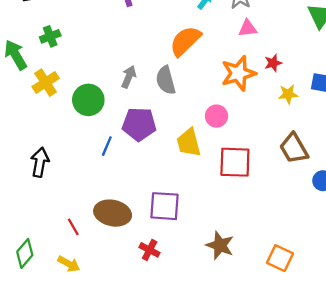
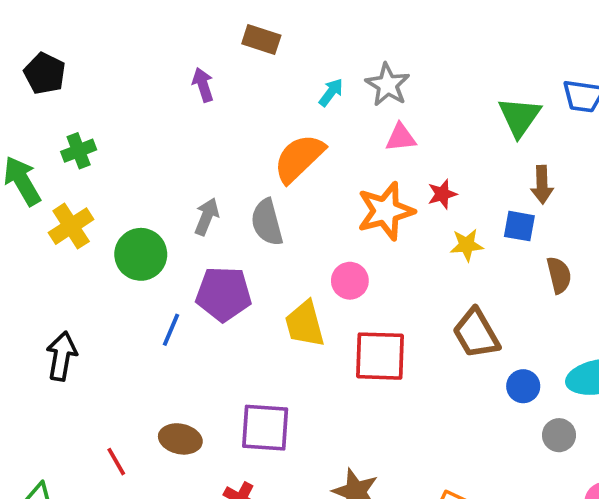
brown ellipse: (113, 213) -> (180, 439), size x0.7

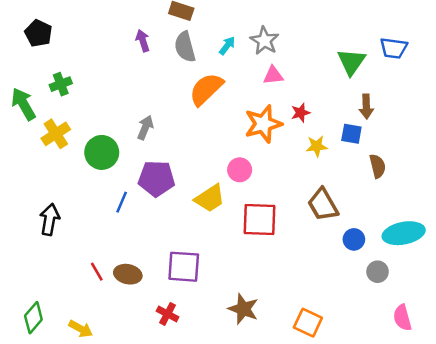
gray semicircle: (267, 222) -> (185, 47), moved
yellow trapezoid: (305, 324) -> (210, 198), turned -108
red line: (116, 462) -> (97, 272), moved

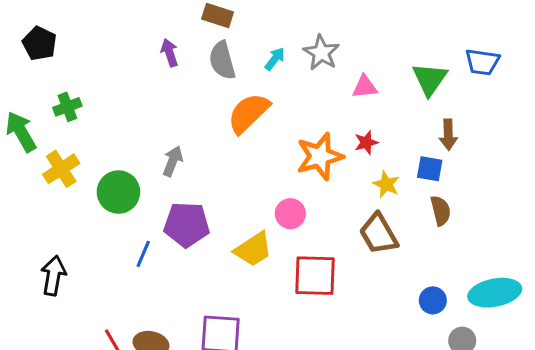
pink triangle: (273, 75) -> (365, 87), moved
yellow star: (317, 146) -> (386, 184), turned 30
brown semicircle: (377, 166) -> (441, 211), moved
brown trapezoid: (323, 205) -> (379, 234), moved

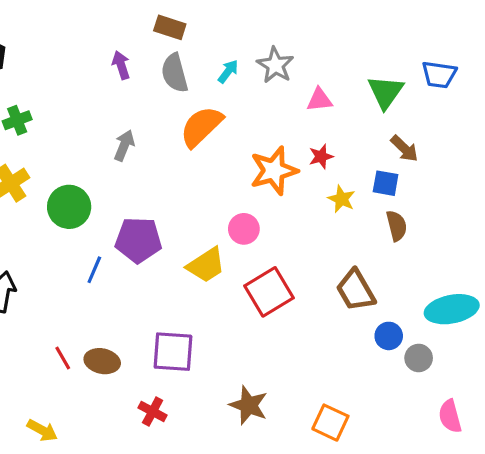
brown arrow: (448, 135) -> (404, 149), turned -44
gray arrow: (173, 161) -> (124, 145), moved
brown trapezoid: (379, 234) -> (356, 290), moved
red square: (315, 276) -> (269, 292), turned -33
blue circle: (433, 300) -> (389, 336), moved

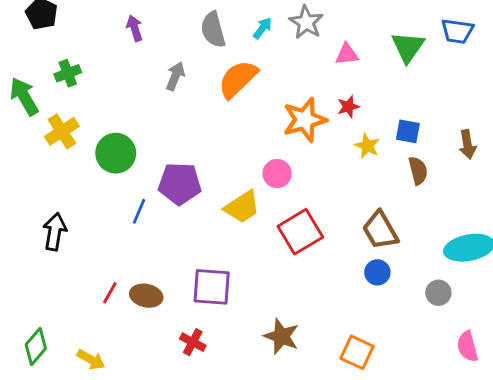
purple arrow: (121, 65) -> (135, 28), moved
gray arrow: (124, 145) -> (175, 76), moved
brown arrow: (404, 149) -> (467, 144), moved, turned 36
blue circle: (389, 336) -> (377, 272), moved
red line: (63, 358) -> (110, 293), turned 60

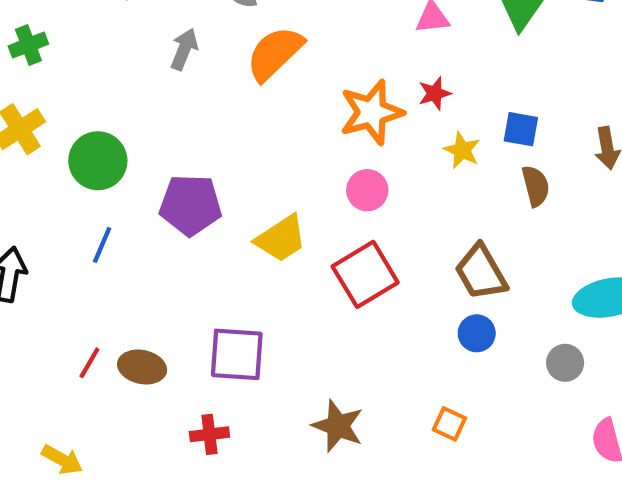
pink circle: (277, 174) -> (367, 190), moved
blue line: (139, 211) -> (102, 245), moved
red cross: (193, 342) -> (209, 434), turned -35
orange square: (357, 352) -> (449, 424), moved, size x0.7

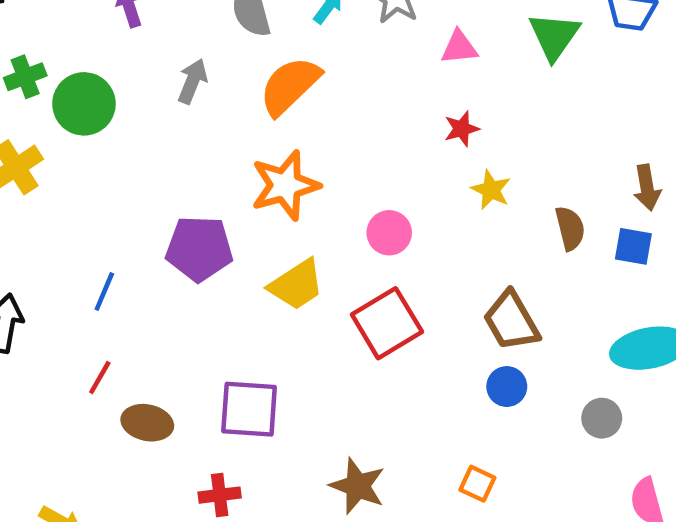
orange star: (371, 112) -> (285, 185), moved
blue square: (521, 129) -> (633, 246), moved
green circle: (98, 161) -> (84, 104), moved
red line: (89, 363) -> (100, 377), moved

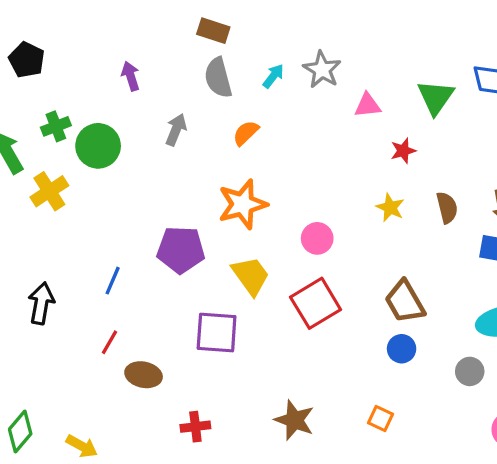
orange semicircle: (290, 86) -> (246, 133), size x0.6
red star: (462, 129) -> (403, 151), moved
brown semicircle: (570, 228) -> (447, 208), moved
yellow trapezoid: (296, 285) -> (251, 276), turned -93
purple square: (249, 409) -> (217, 333), moved

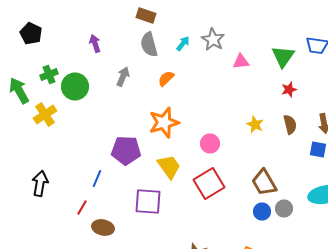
red star: (403, 151) -> (289, 90), moved
blue line: (113, 281) -> (97, 178), moved
gray circle: (470, 371) -> (284, 208), moved

